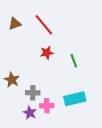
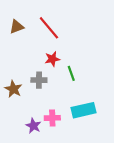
green line: (74, 61) -> (71, 73), moved
gray cross: (33, 93) -> (39, 80), moved

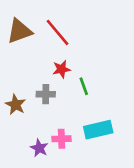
brown triangle: (17, 27) -> (19, 31), size x1.5

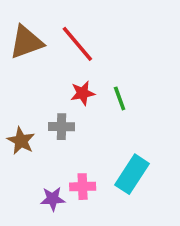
green line: (84, 86) -> (120, 98), moved
cyan rectangle: (98, 130) -> (132, 174), turned -44
purple star: (39, 148) -> (53, 199), turned -30

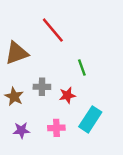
brown triangle: (26, 42) -> (17, 53), moved
red star: (83, 93) -> (67, 95), moved
purple star: (53, 199) -> (21, 130), moved

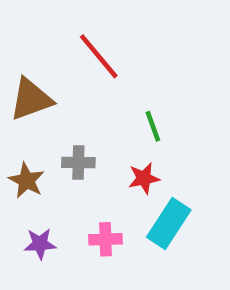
red star: (67, 95) -> (144, 178), moved

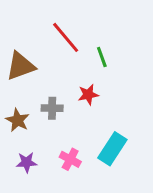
green line: (153, 126) -> (102, 57), moved
red star: (144, 178) -> (88, 95), moved
pink cross: (106, 239) -> (70, 159), turned 30

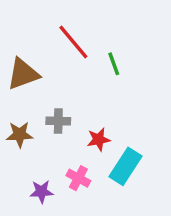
red star: (88, 95) -> (99, 139), moved
brown star: (18, 120) -> (20, 134), turned -30
purple star: (27, 162) -> (41, 192), moved

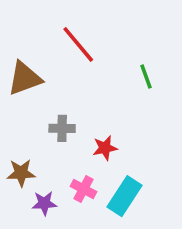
green line: (114, 64) -> (146, 77), moved
brown star: (20, 134) -> (21, 173), moved
cyan rectangle: (125, 166) -> (125, 196), moved

